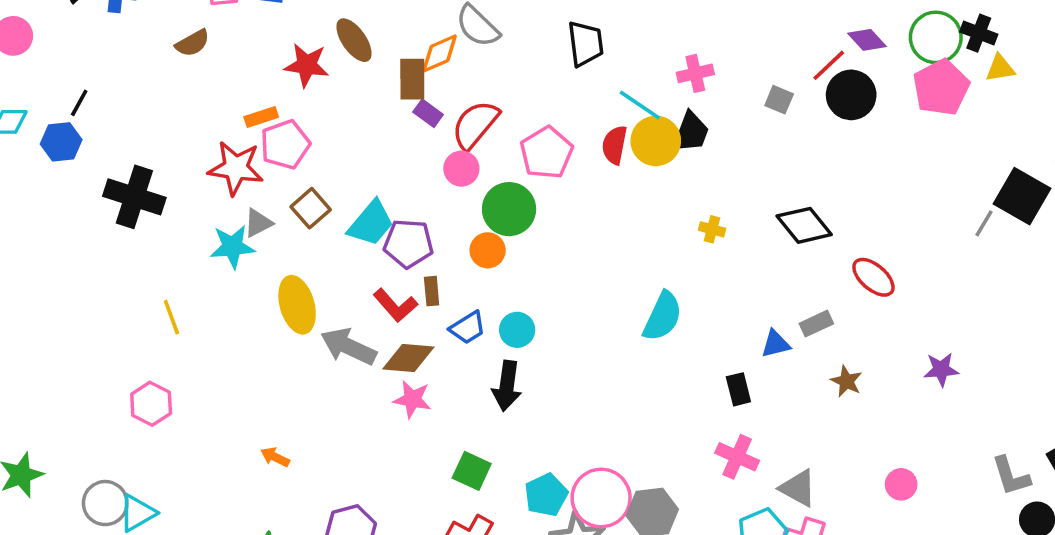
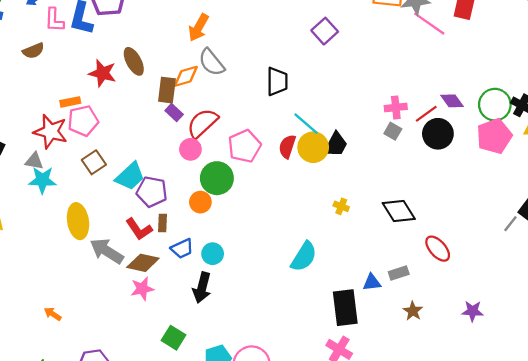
pink cross: (695, 73) -> (396, 107), moved
gray triangle: (258, 223) -> (34, 161), moved, turned 30
black rectangle: (738, 389) -> (345, 308), size x1.8
pink star: (412, 399) -> (142, 289), turned -30

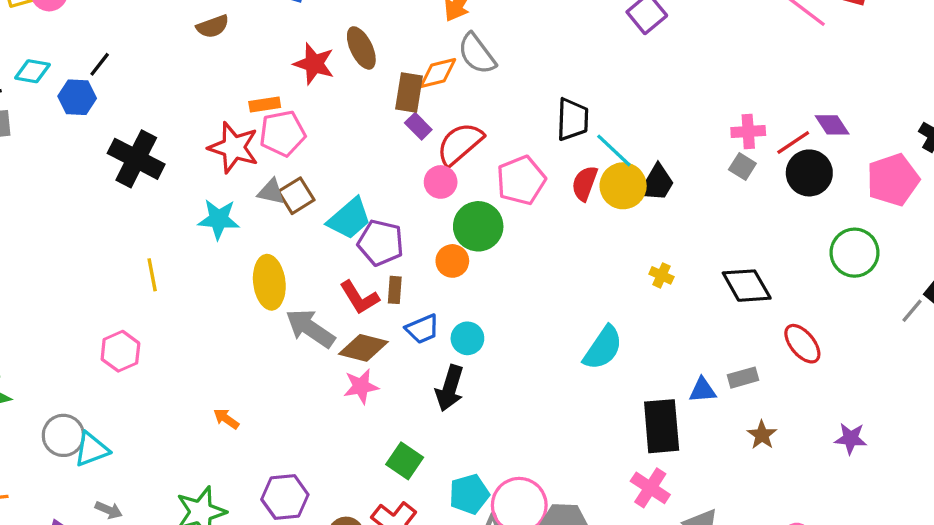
black trapezoid: (277, 81) -> (573, 119), moved
green circle: (495, 105) -> (855, 253), moved
gray triangle: (34, 161) -> (271, 192), moved

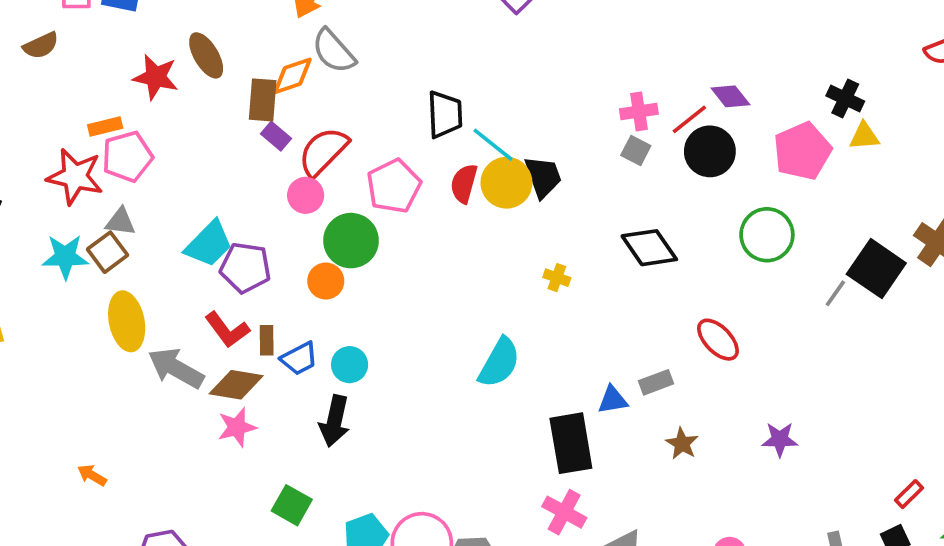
black trapezoid: (657, 183) -> (543, 177), turned -45
brown square: (296, 196) -> (108, 252), moved
black diamond: (747, 286) -> (649, 248), moved
brown rectangle: (395, 290) -> (267, 340), moved

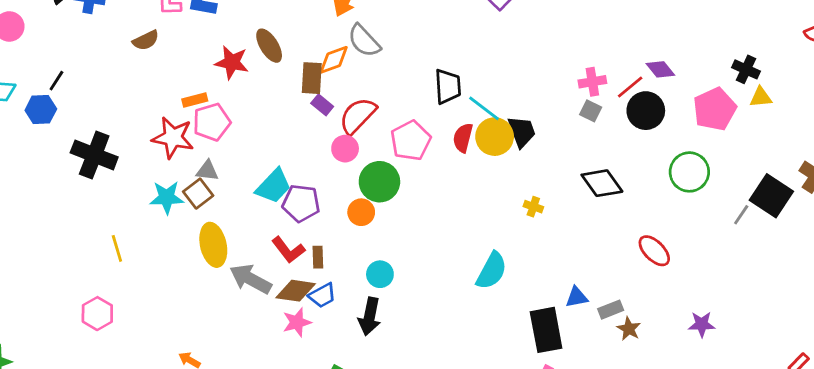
blue trapezoid: (299, 359) -> (322, 295), moved
gray rectangle: (656, 382) -> (611, 310), moved

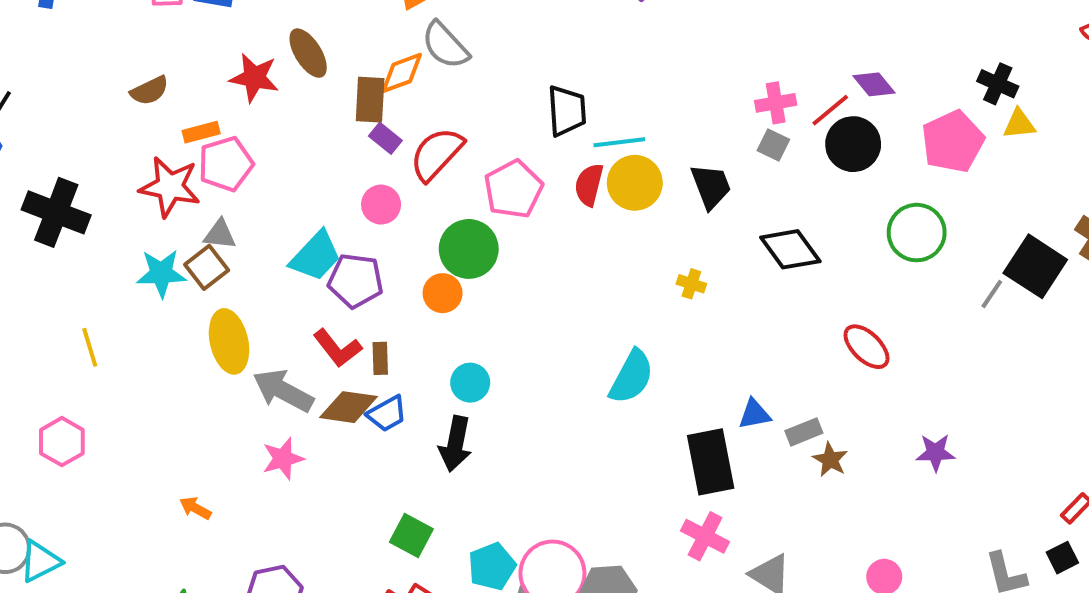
brown semicircle: (146, 40) -> (150, 91), moved
cyan line: (484, 108) -> (619, 142), turned -44
black trapezoid: (522, 132) -> (711, 186), moved
pink circle: (345, 149) -> (381, 205), moved
pink star: (297, 322) -> (283, 459), moved

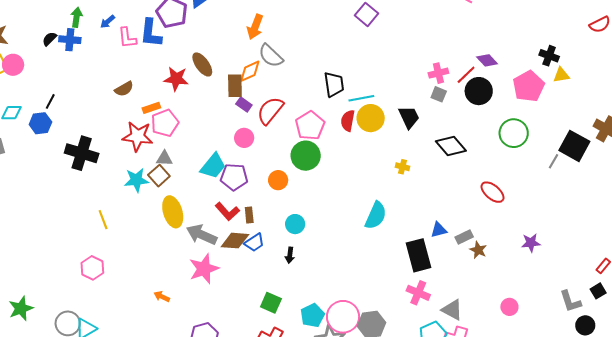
green circle: (469, 249) -> (306, 156), moved
black arrow: (455, 444) -> (290, 255), size x0.6
pink star: (283, 459) -> (204, 269), size x1.4

